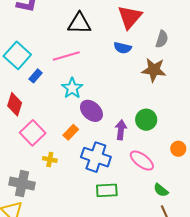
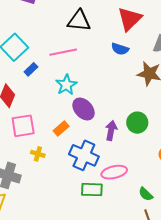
pink square: (33, 133) -> (23, 126), turned 30
pink ellipse: (142, 161) -> (114, 172), moved, turned -55

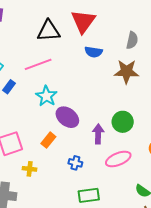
red triangle: (130, 19) -> (83, 21), moved
blue cross: (84, 155) -> (75, 163), size x0.5
pink ellipse: (114, 172) -> (118, 159), moved

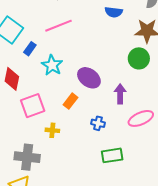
cyan star: (46, 96) -> (52, 65), moved
green circle: (123, 122) -> (139, 58), moved

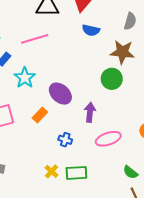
yellow cross: (52, 130) -> (51, 171), moved, turned 32

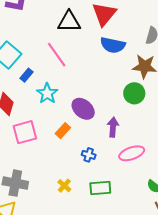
blue semicircle: (91, 30) -> (113, 45), size x1.4
pink line: (35, 39) -> (57, 55), turned 72
yellow cross: (51, 171) -> (64, 186), moved

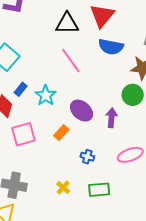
pink line: (57, 55) -> (71, 61), moved
blue rectangle: (26, 75) -> (21, 89), moved
purple arrow: (113, 127) -> (111, 118), moved

